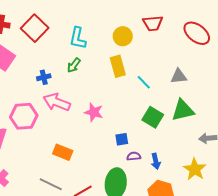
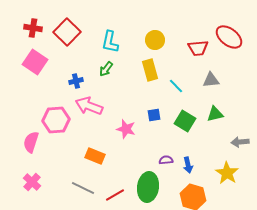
red trapezoid: (153, 23) -> (198, 48), moved
green triangle: (183, 110) -> (215, 114), size x0.7
pink star: (94, 112) -> (126, 129), moved
blue square: (122, 139) -> (154, 115), moved

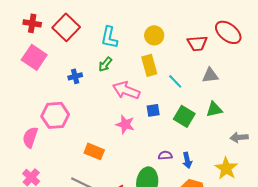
pink arrow: (89, 106) -> (126, 90), moved

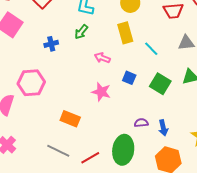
pink arrow: (126, 90) -> (102, 58), size x0.6
blue square: (153, 110) -> (129, 78), turned 32

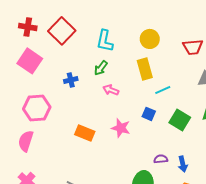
cyan line: (151, 49) -> (163, 90), moved, turned -70
pink arrow: (102, 58) -> (111, 90), moved
pink hexagon: (31, 83) -> (37, 108), moved
orange rectangle: (70, 119) -> (85, 133), moved

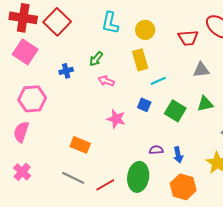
red cross: (28, 27) -> (23, 18), size x1.5
cyan L-shape: (105, 41) -> (110, 23), moved
orange rectangle: (85, 133) -> (80, 145), moved

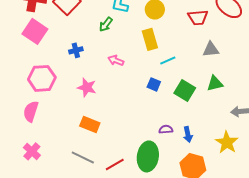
green arrow: (96, 59) -> (106, 24), moved
pink star: (116, 119) -> (87, 87), moved

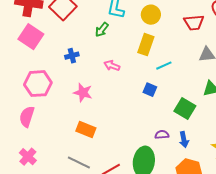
yellow rectangle: (150, 39) -> (146, 45), turned 35
green square: (185, 90) -> (185, 109), moved

